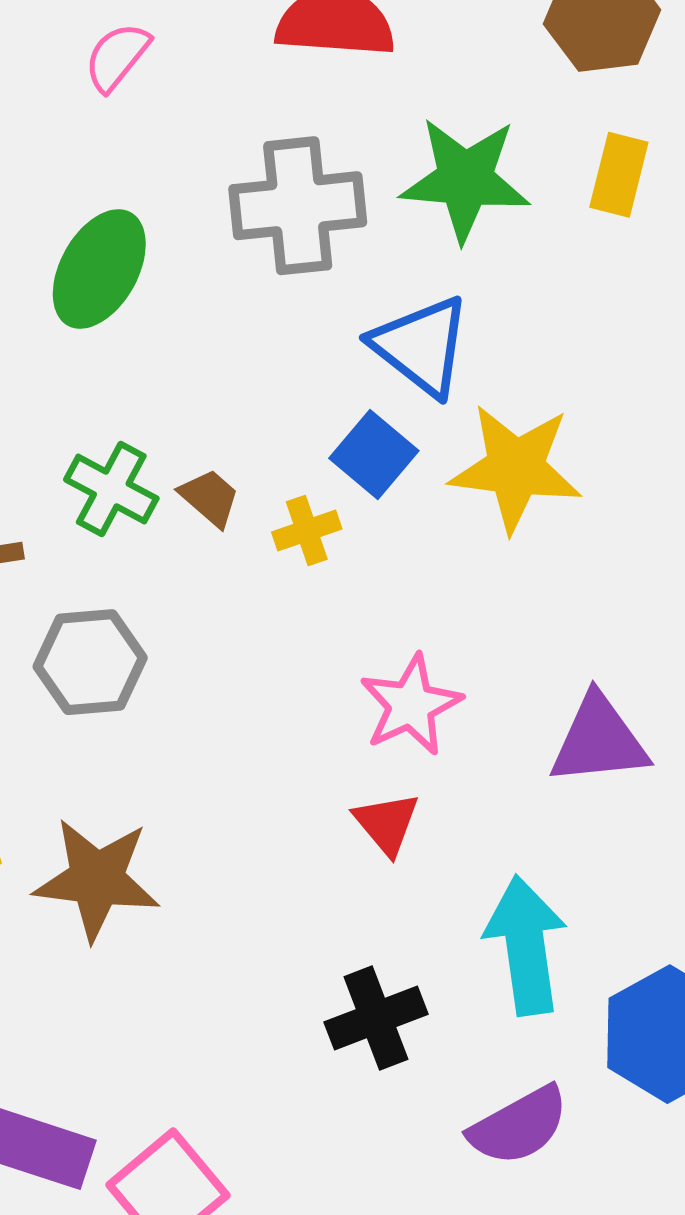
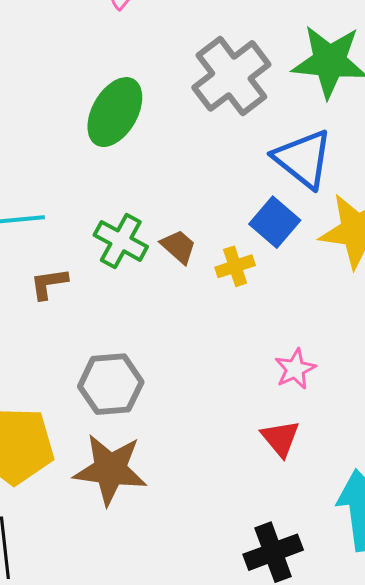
gray cross: (298, 206) -> (231, 76), turned -32
gray hexagon: (90, 662) -> (111, 384), moved
pink star: (411, 705) -> (295, 369), size x0.7

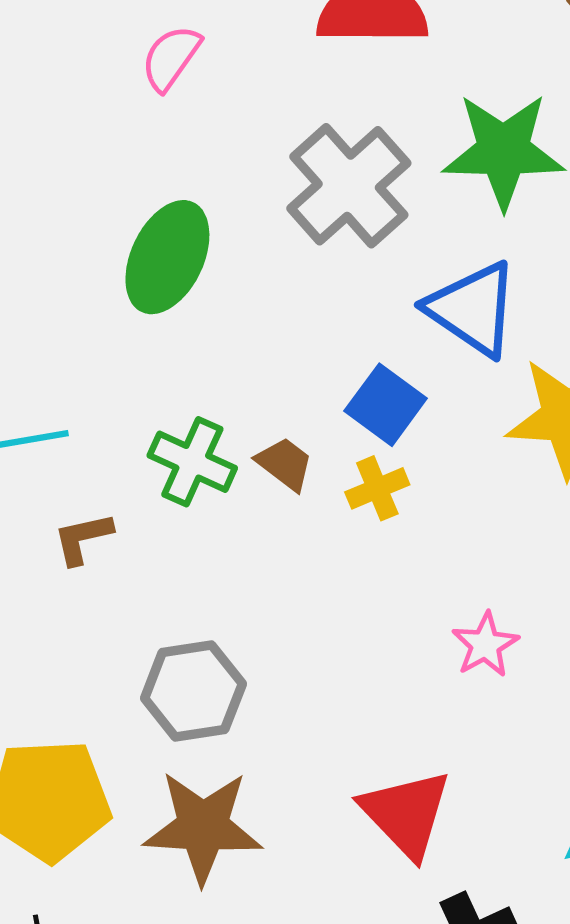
blue square: (275, 222) -> (386, 405), moved
red triangle: (280, 438) -> (406, 814), moved, size x1.5

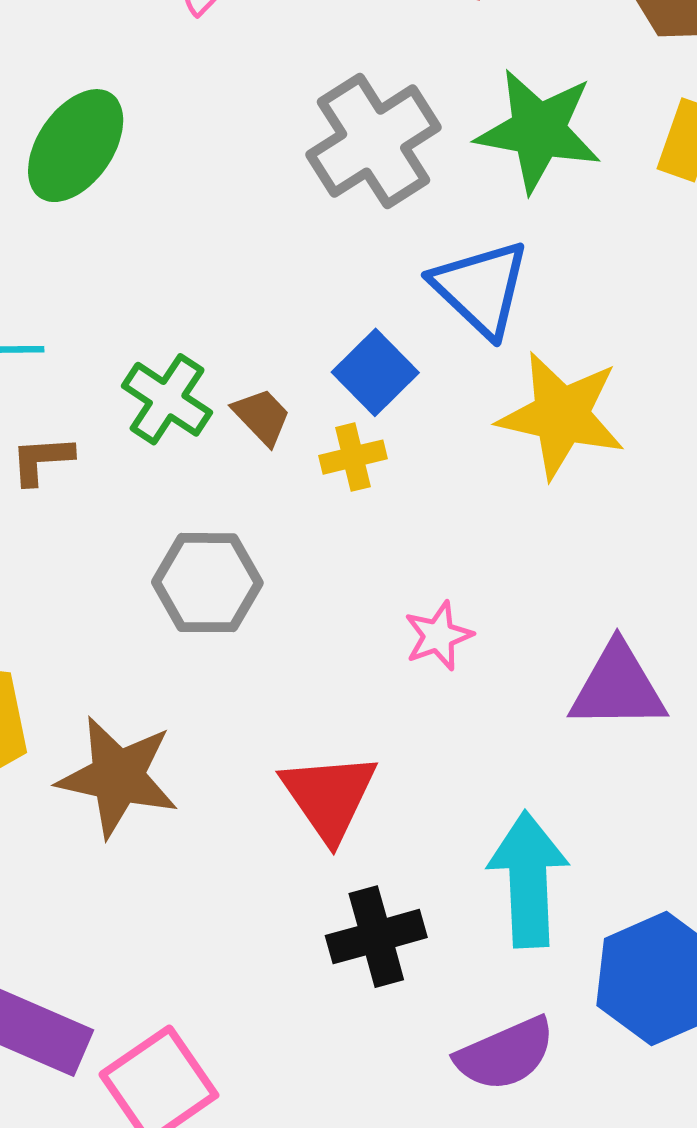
green ellipse: (167, 257) -> (76, 146), moved
gray hexagon: (193, 691) -> (207, 583), moved

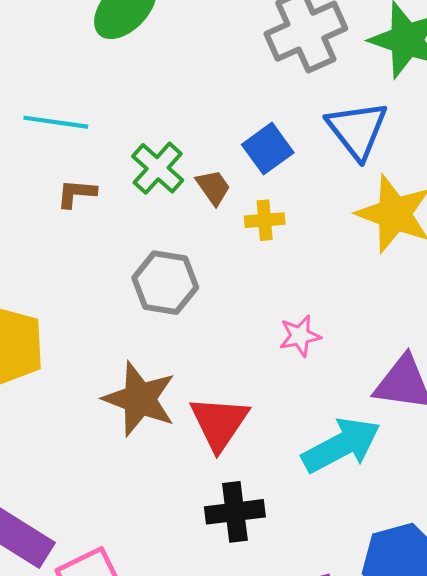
blue square: (375, 372) -> (268, 149), moved
brown star: (118, 777) -> (140, 399), moved
cyan arrow: (528, 879) -> (341, 445), moved, turned 56

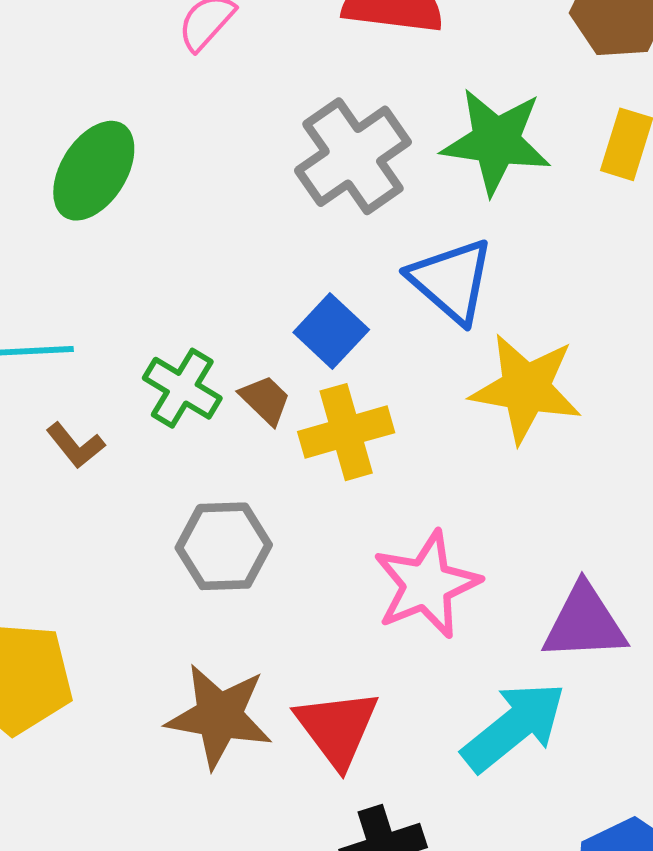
brown L-shape: (76, 193) -> (75, 445), turned -123
yellow cross: (265, 220) -> (346, 432), size x1.6
pink star: (300, 336) -> (427, 585), size x1.8

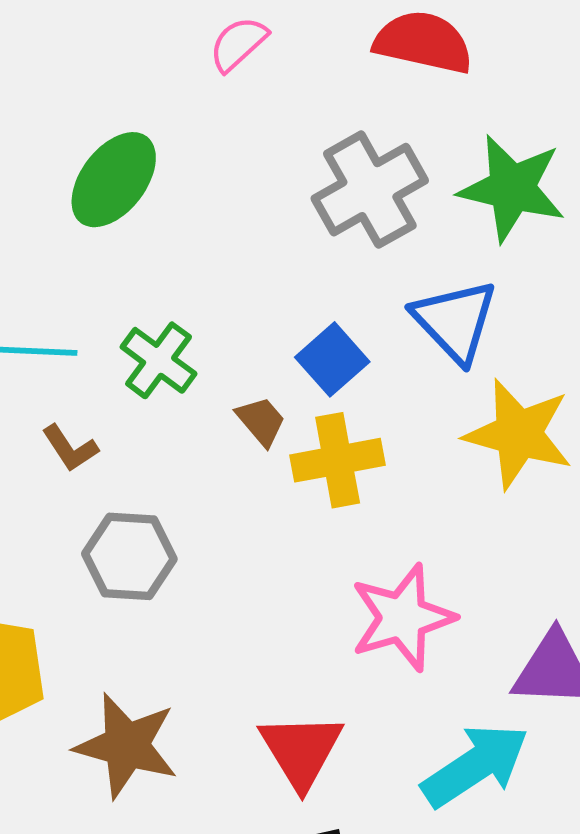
green cross: (182, 388) -> (159, 360), moved
gray hexagon: (224, 546) -> (129, 556), moved
brown star: (219, 716) -> (126, 746), moved

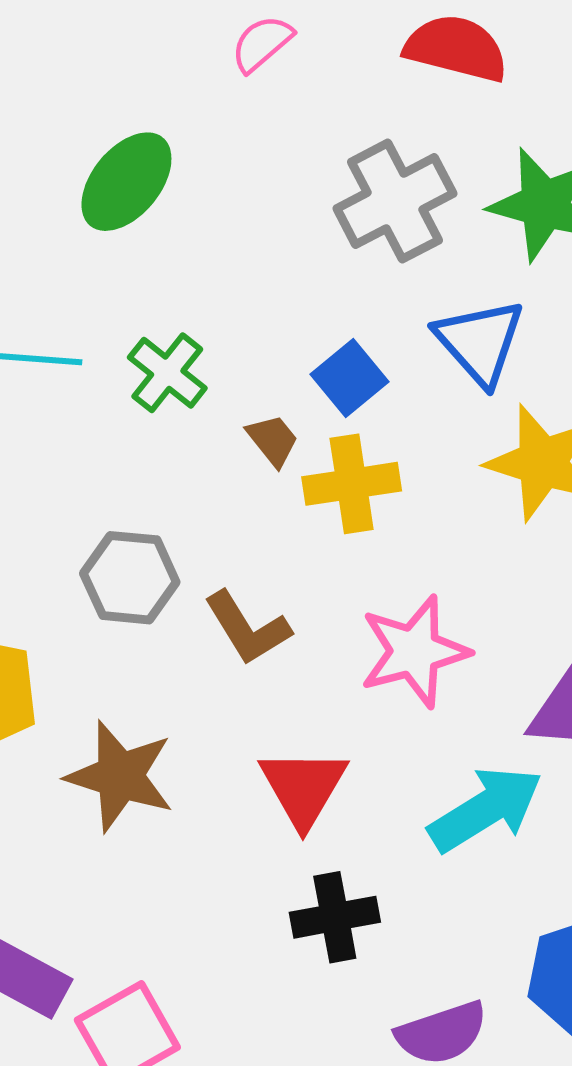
brown L-shape: (70, 448) -> (247, 628), moved, size x1.5

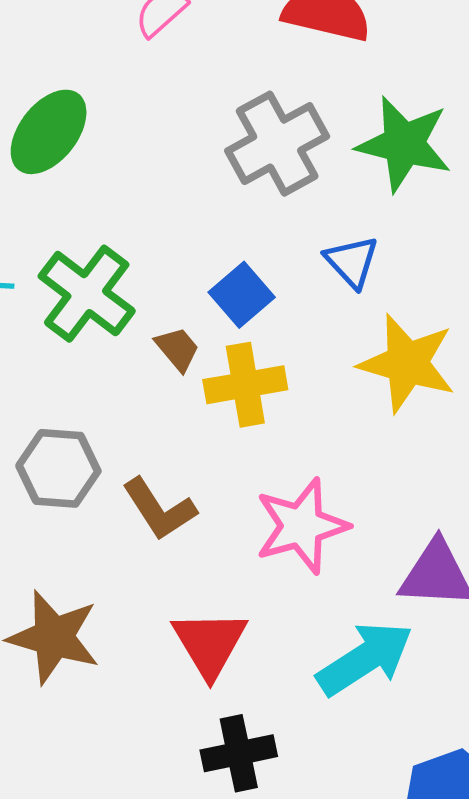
blue triangle: (480, 342) -> (352, 262), size x0.7
green cross: (167, 373) -> (87, 294), size x1.4

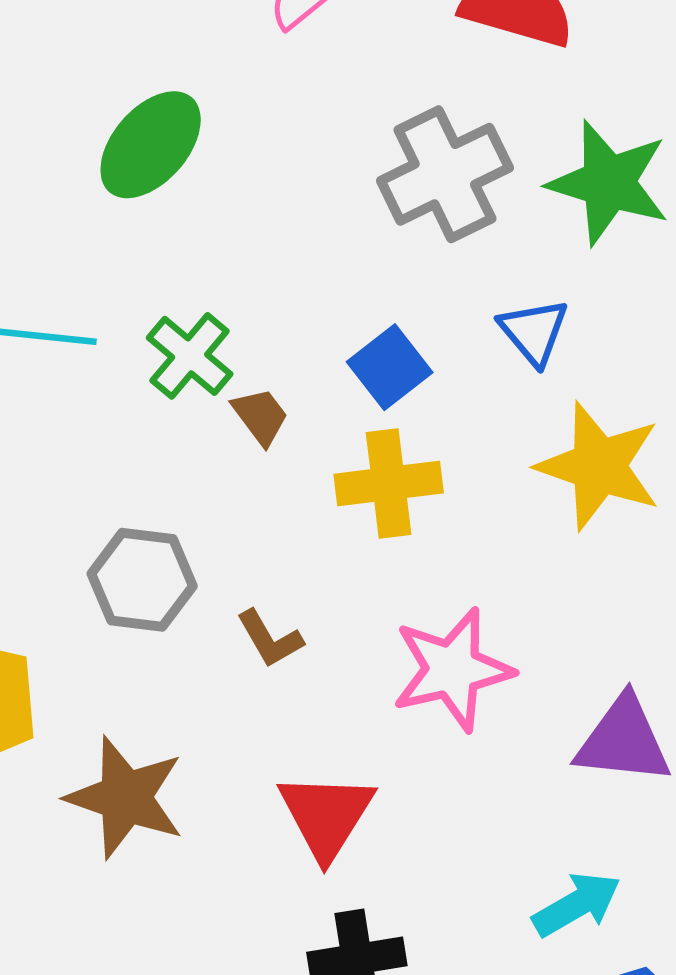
green cross: (87, 294) -> (190, 356), size x0.7
brown trapezoid: (177, 349) -> (260, 416), moved
brown L-shape: (159, 509) -> (270, 639), size x0.7
cyan arrow: (365, 659) -> (577, 904), moved, size x0.7

